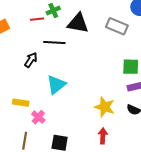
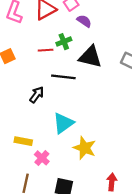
yellow star: (105, 107) -> (85, 148), moved

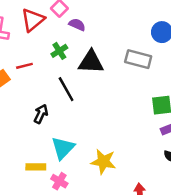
red line: (46, 50) -> (24, 66), moved
black line: (63, 77) -> (66, 89), turned 65
cyan triangle: (63, 123) -> (63, 148), moved

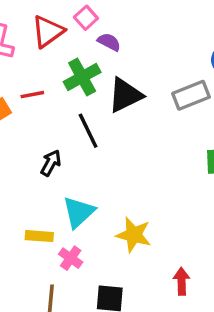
green cross: (59, 51) -> (82, 77), size x1.5
gray rectangle: (138, 59) -> (191, 95), turned -40
black triangle: (91, 62) -> (125, 95), turned -32

